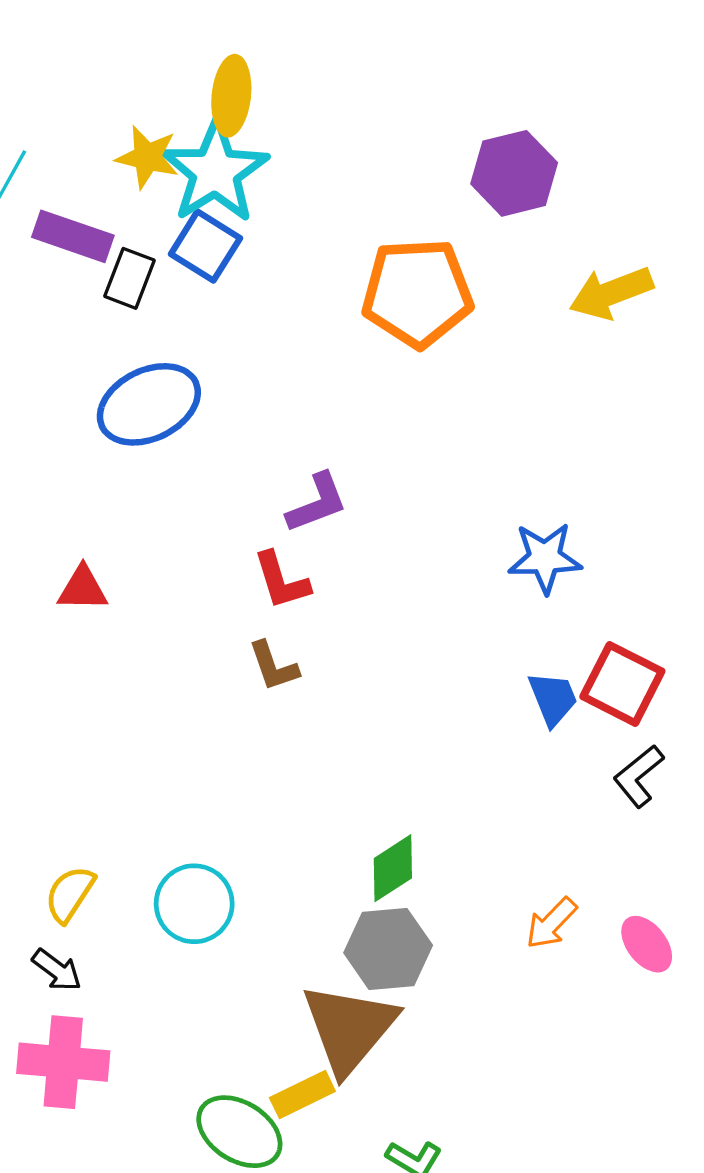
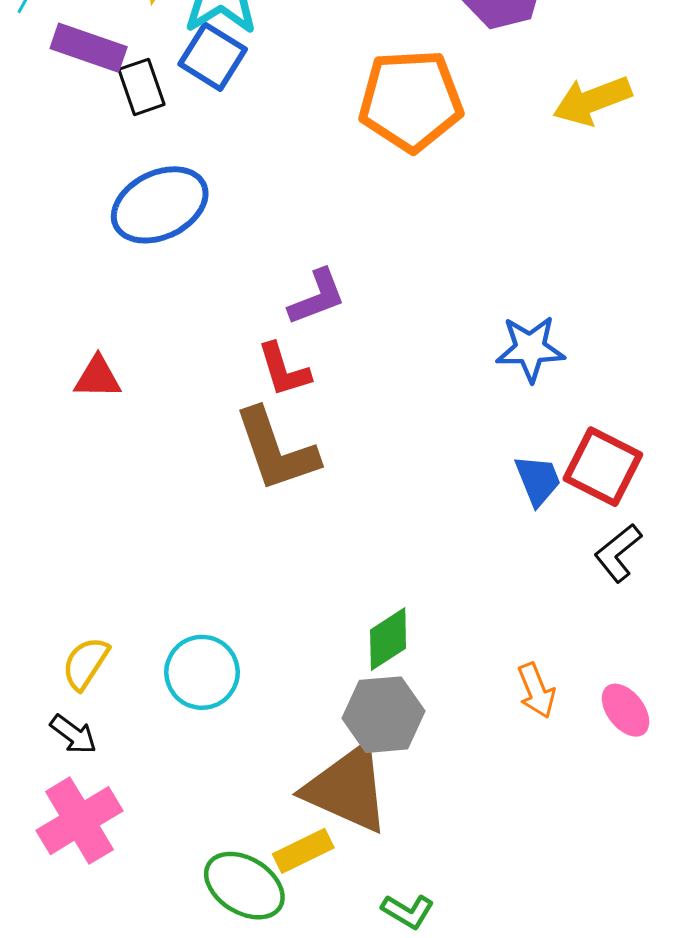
black rectangle: (130, 278) -> (141, 87), turned -40
brown L-shape: (273, 666) -> (276, 450), size x1.8
orange arrow: (551, 923) -> (536, 690), turned -66
brown triangle: (349, 1028) -> (347, 789), turned -46
pink cross: (63, 1062) -> (79, 821), turned -36

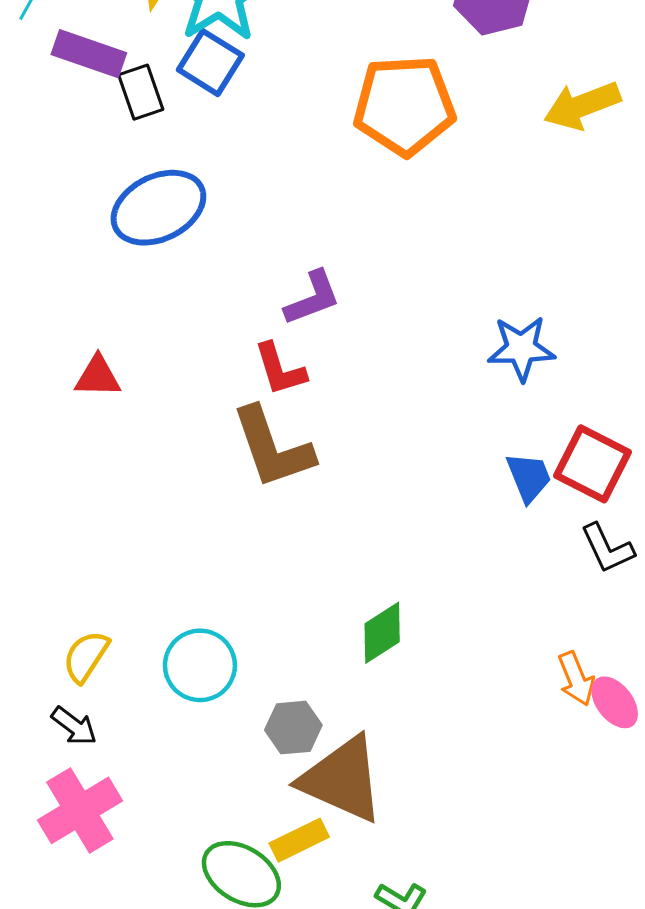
black L-shape: (618, 553) -> (607, 548), turned -76
orange arrow: (536, 690) -> (576, 679), moved
gray hexagon: (384, 715) -> (293, 728), moved, size x0.7

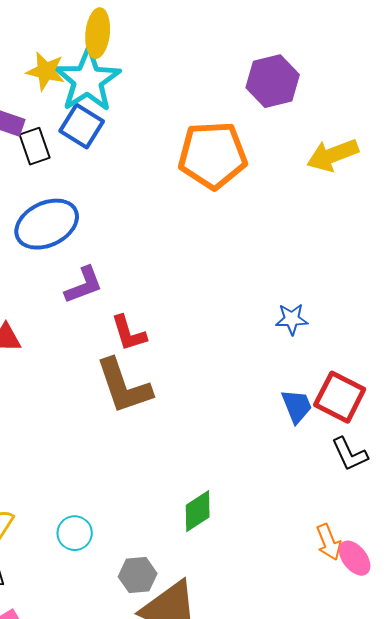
purple L-shape: (313, 298) -> (84, 285), moved
blue star: (521, 348) -> (292, 319), size x0.7
cyan circle: (200, 665) -> (75, 533), size x0.7

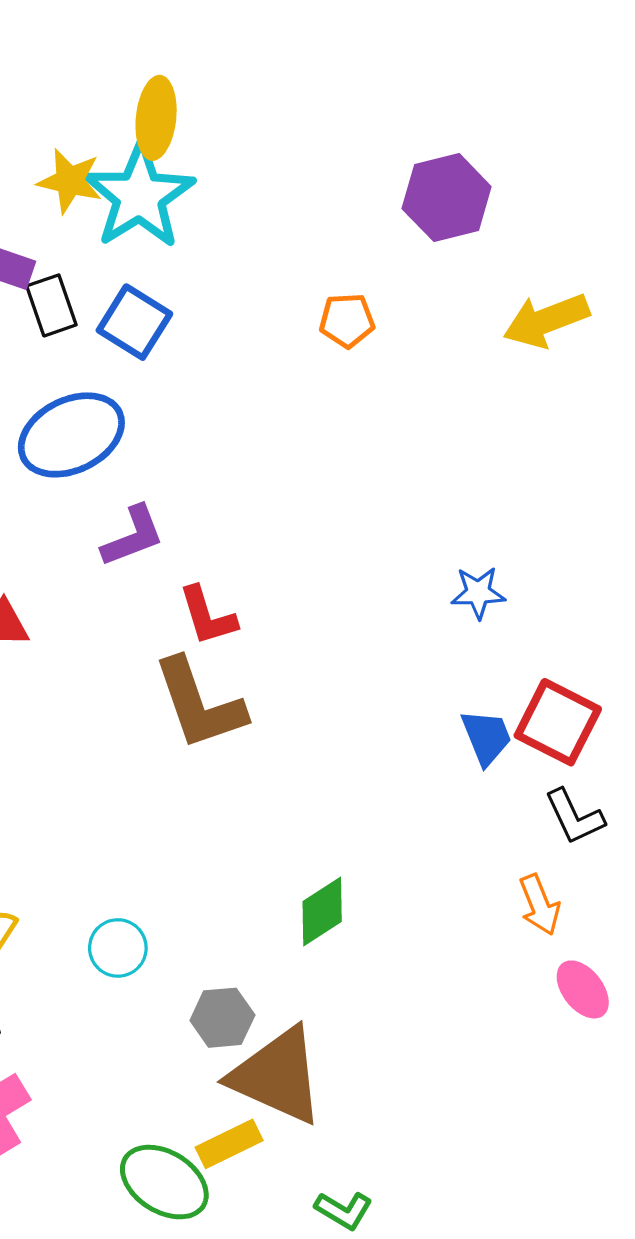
blue square: (82, 126) -> (134, 322), moved
orange pentagon: (213, 155) -> (347, 320), size x0.5
orange arrow: (329, 542) -> (540, 905), moved

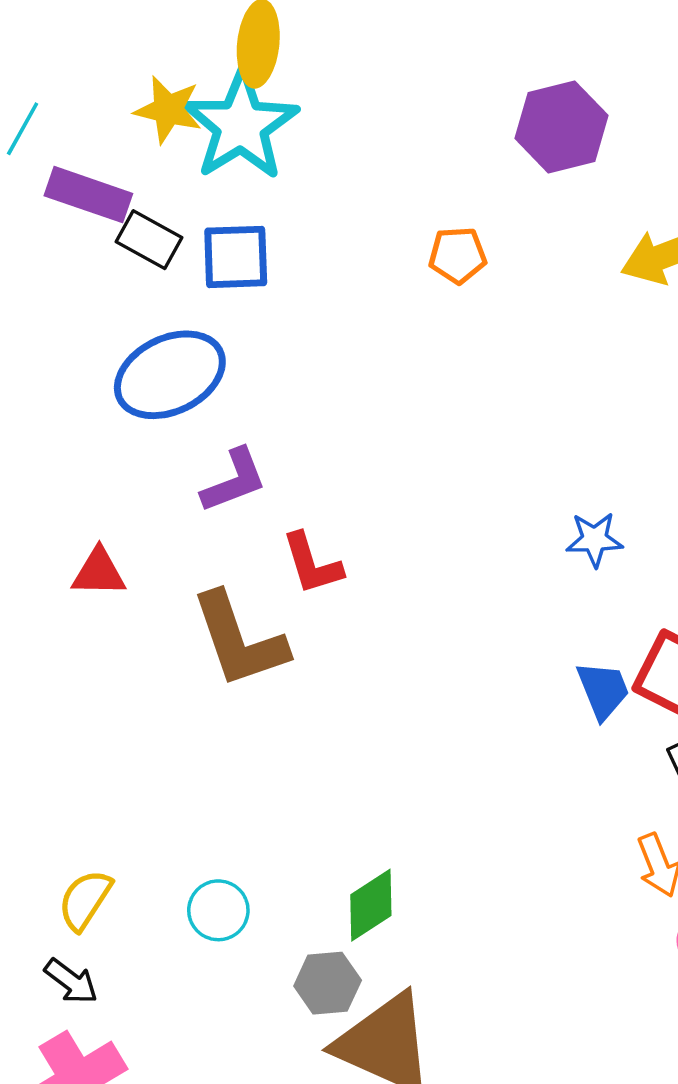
black rectangle: (51, 305) -> (149, 240), turned -42
blue square: (134, 322) -> (236, 257), turned -34
brown L-shape: (199, 704) -> (239, 640), moved
green diamond: (322, 911) -> (371, 905), moved

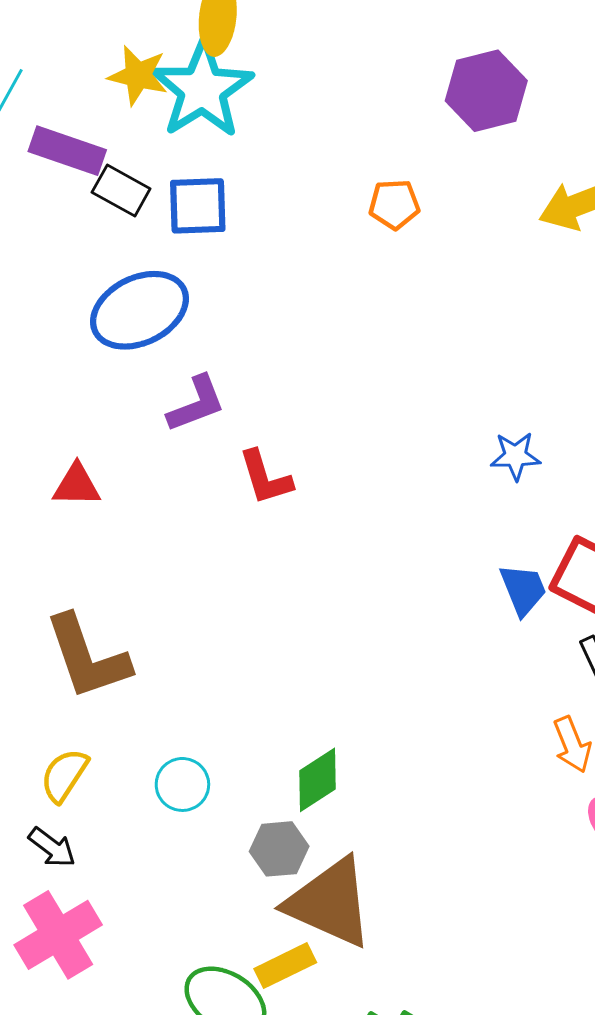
brown L-shape: (239, 640) -> (87, 657), moved

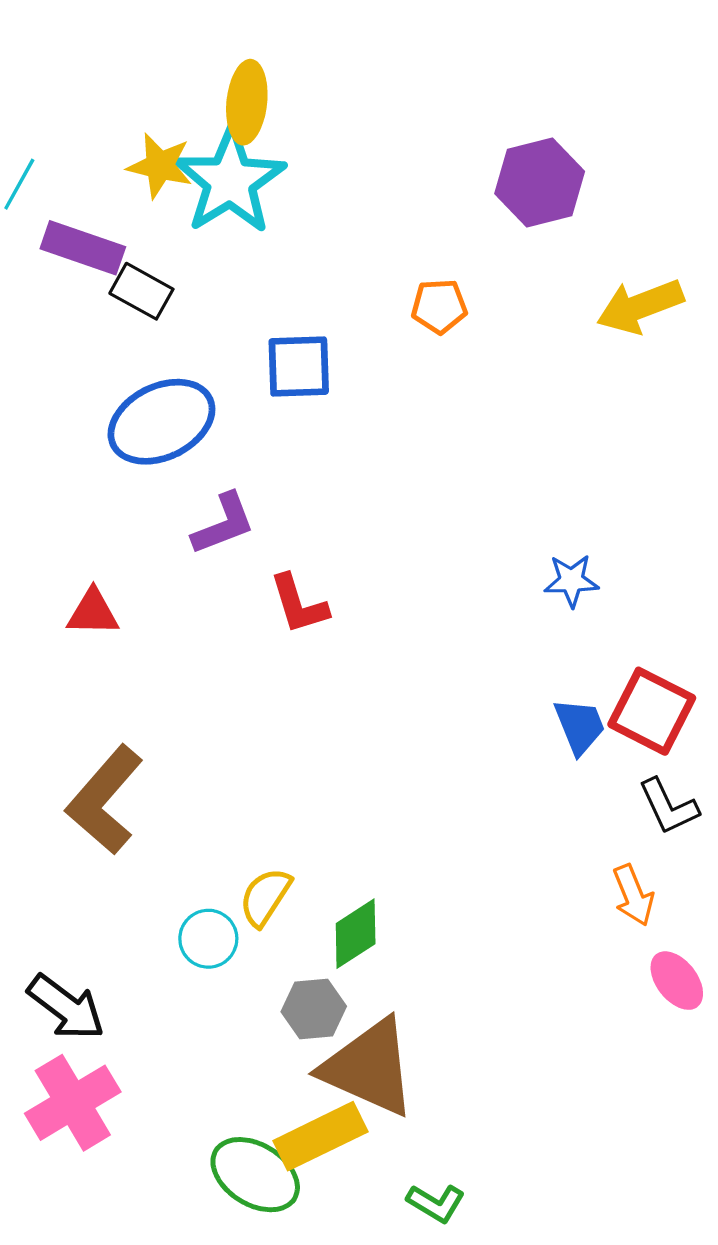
blue square: (198, 206) -> (299, 367), moved
brown L-shape: (87, 657) -> (105, 800), turned 60
yellow semicircle: (64, 775) -> (265, 897), moved
black arrow: (52, 847) -> (66, 1007), size x1.5
yellow rectangle: (285, 966) -> (320, 1136), size x1.4

